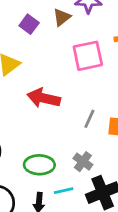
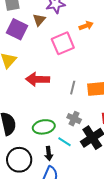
purple square: (29, 24) -> (17, 29), size x1.5
cyan line: (64, 191) -> (64, 142), turned 56

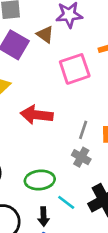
brown triangle: (39, 20) -> (45, 34), turned -40
gray cross: (74, 119) -> (81, 157), moved

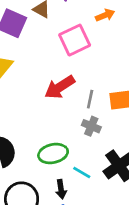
red arrow: (37, 115) -> (60, 87), moved, turned -32

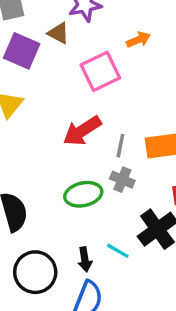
green ellipse: (53, 154) -> (83, 194), moved
cyan line: (82, 173) -> (118, 251), moved

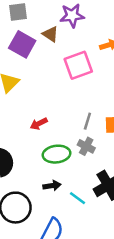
red arrow: (82, 131) -> (39, 124), moved, size x0.6
black arrow: (85, 259) -> (52, 186), moved, turned -96

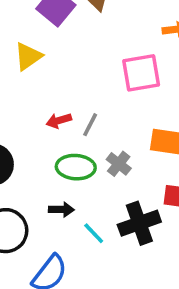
pink square: (78, 65) -> (141, 73), moved
gray line: (87, 121) -> (90, 125), moved

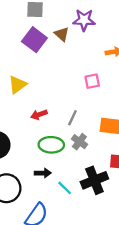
yellow triangle: (28, 56) -> (17, 85), moved
pink square: (141, 73) -> (92, 81), size x0.6
gray line: (90, 125) -> (72, 118), moved

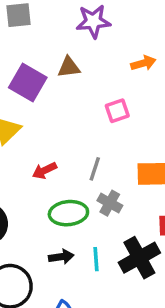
brown triangle: (62, 34) -> (69, 67), moved, turned -42
purple square: (34, 40) -> (28, 83), moved
cyan line: (65, 188) -> (96, 259), moved, turned 49

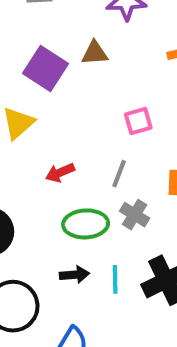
pink square: (117, 111) -> (138, 121), moved

